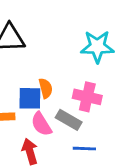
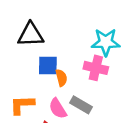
pink cross: (87, 97) -> (96, 68), moved
blue square: (30, 98) -> (48, 65), moved

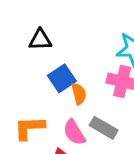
black triangle: (31, 35) -> (40, 40), size x0.7
blue square: (48, 65) -> (62, 78), turned -35

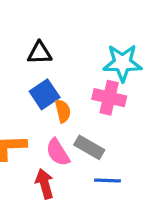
black triangle: (40, 40) -> (40, 53), moved

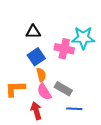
pink cross: (109, 98) -> (64, 49), moved
orange semicircle: (63, 111) -> (41, 75), moved

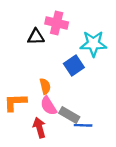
pink cross: (64, 49) -> (57, 23), moved
blue square: (36, 57) -> (74, 66), moved
gray rectangle: (63, 89) -> (69, 115), moved

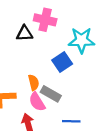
gray rectangle: (69, 115) -> (51, 94), moved

